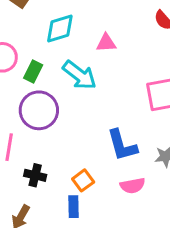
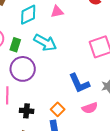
pink triangle: (106, 43) -> (57, 12), moved

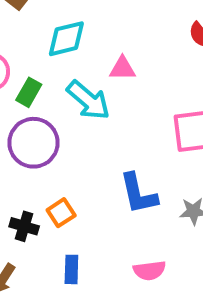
pink triangle: (57, 12) -> (122, 68), moved
pink semicircle: (90, 108) -> (149, 270), moved
orange square: (58, 109) -> (61, 213), moved

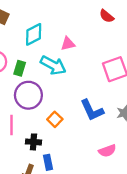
orange square: (61, 213) -> (55, 119), moved
blue rectangle: (71, 269) -> (48, 162), moved

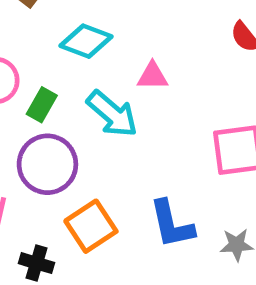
cyan diamond: (34, 34) -> (86, 41), turned 35
orange square: (55, 119) -> (91, 226), size x1.5

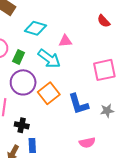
orange square: (91, 226) -> (49, 93), moved

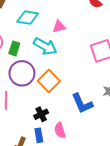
blue L-shape: (78, 104) -> (82, 103), moved
black cross: (22, 125) -> (41, 114), moved, turned -32
pink semicircle: (87, 143) -> (60, 130), moved, turned 91

